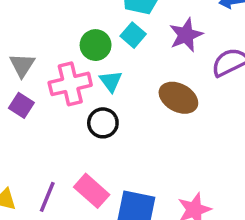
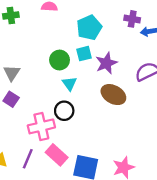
cyan square: (133, 35) -> (84, 54), turned 35
purple star: (186, 35) -> (106, 63), moved
pink cross: (70, 84) -> (41, 126), moved

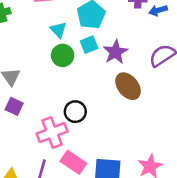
cyan triangle: (69, 84) -> (58, 30), moved
brown ellipse: (113, 95) -> (128, 86), turned 30

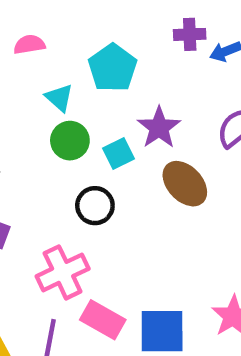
cyan square: (89, 45) -> (118, 153), moved
black circle: (75, 112) -> (95, 206), moved

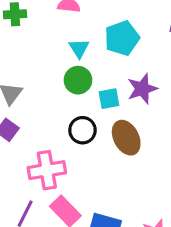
brown ellipse: (185, 184) -> (126, 138), moved

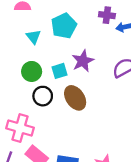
green circle: (78, 80) -> (32, 71), moved
pink cross: (47, 170) -> (20, 128), turned 32

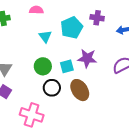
purple cross: (107, 15) -> (97, 18), moved
purple star: (83, 61) -> (87, 58), turned 30

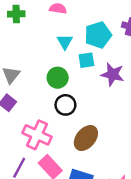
cyan square: (67, 66) -> (86, 60), moved
brown ellipse: (80, 90) -> (86, 138), moved, turned 65

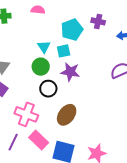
cyan triangle: (65, 42) -> (44, 47), moved
purple star: (113, 74) -> (70, 72), moved

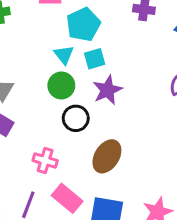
cyan pentagon: (72, 30) -> (83, 24), moved
purple star: (70, 72) -> (107, 90), turned -30
pink cross: (26, 114) -> (45, 161), size x0.7

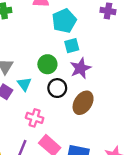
cyan triangle: (64, 55) -> (24, 84), moved
brown ellipse: (107, 156) -> (83, 103), moved

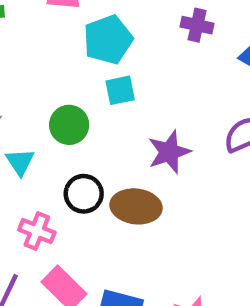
purple star: (80, 68) -> (169, 152), moved
black circle: (57, 88) -> (84, 194), moved
brown ellipse: (83, 103) -> (136, 206), turned 60

